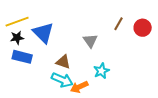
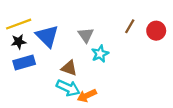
gray triangle: (90, 41) -> (86, 35), moved
blue rectangle: (22, 57) -> (24, 63), turned -30
cyan star: (101, 71) -> (100, 54), moved

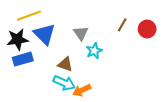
yellow line: (19, 24) -> (29, 16), moved
black star: (19, 42) -> (18, 39), size x1.5

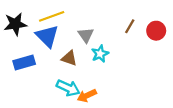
yellow line: (29, 16) -> (52, 16), moved
black star: (18, 39) -> (15, 24), moved
brown triangle: (65, 64) -> (69, 58), moved

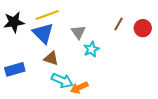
brown triangle: (69, 58) -> (51, 58), moved
blue rectangle: (24, 63) -> (15, 69), moved

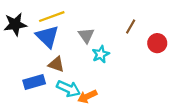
red circle: (143, 28) -> (157, 43), moved
blue rectangle: (15, 69) -> (34, 82), moved

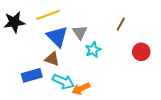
blue triangle: (47, 37) -> (57, 36), moved
red circle: (157, 43) -> (141, 52), moved

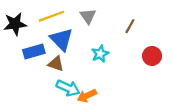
gray triangle: (80, 32) -> (88, 16), moved
blue rectangle: (32, 75) -> (34, 52), moved

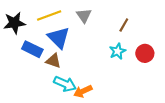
blue rectangle: (34, 52) -> (32, 49), turned 42
cyan star: (100, 54) -> (118, 51), moved

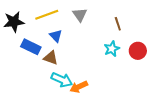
brown line: (124, 25) -> (118, 24), turned -48
blue triangle: (59, 38) -> (56, 36), size x0.6

